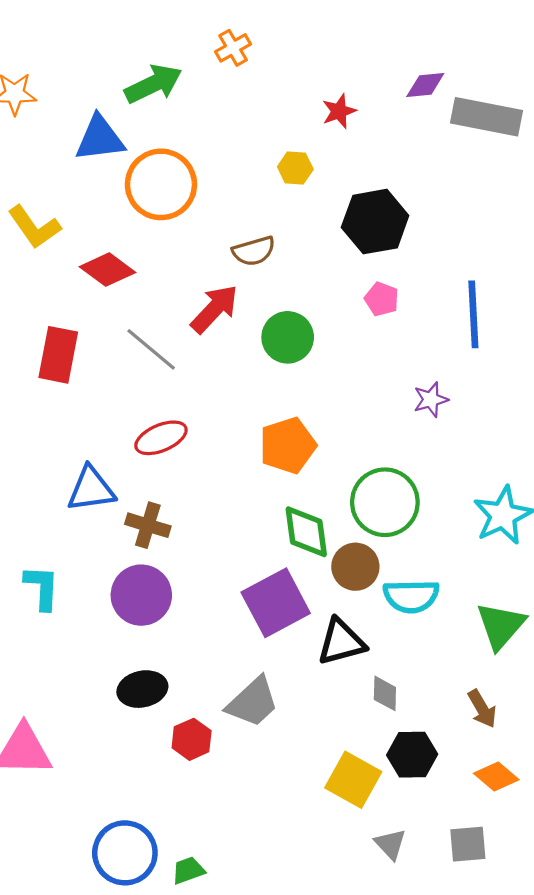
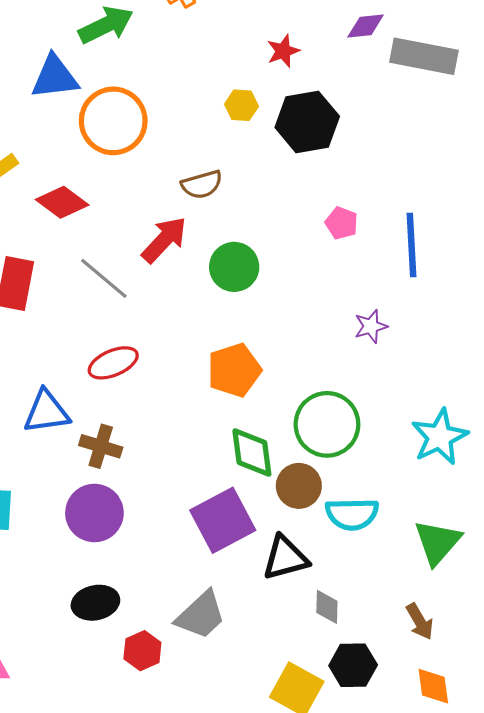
black hexagon: (375, 222) -> (307, 122), moved
pink pentagon: (382, 299) -> (342, 223), moved
orange diamond: (496, 776) -> (433, 686), turned 42

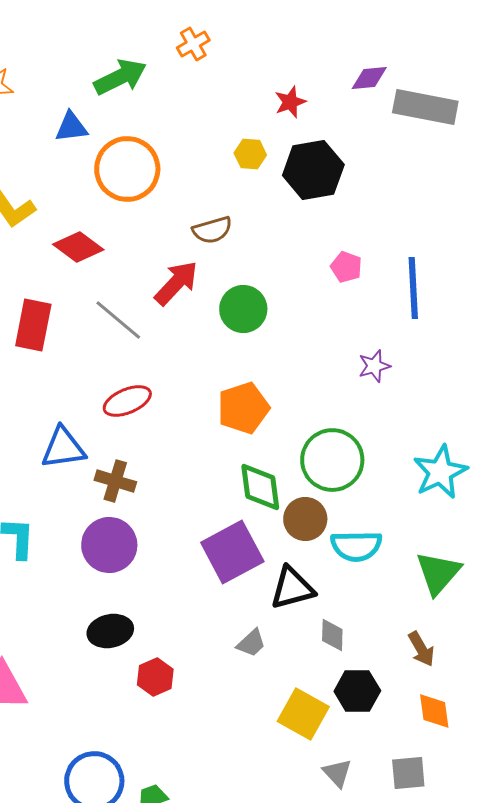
blue triangle: (55, 77) -> (71, 127), size x0.7
gray trapezoid: (201, 615) -> (251, 643), moved, size x0.6

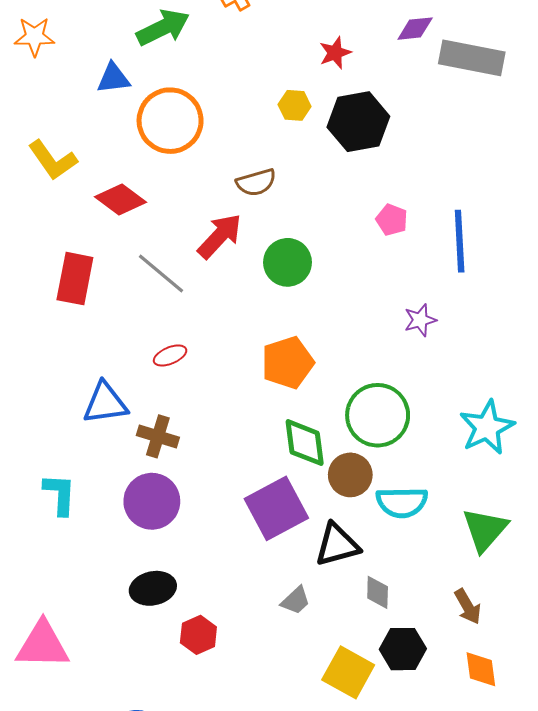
red ellipse: (127, 401) -> (170, 355), size x0.7

